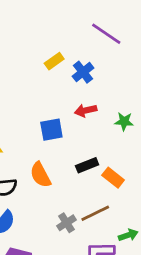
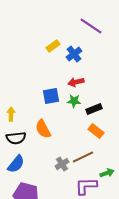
green star: (124, 121) -> (74, 101), moved
black rectangle: (87, 165) -> (94, 109), moved

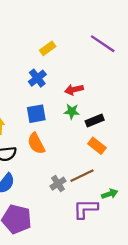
purple line: (91, 26) -> (103, 44), moved
blue cross: (74, 54) -> (37, 78), moved
blue square: (51, 96) -> (36, 114), moved

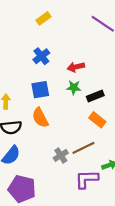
yellow rectangle: (48, 48) -> (44, 18), moved

